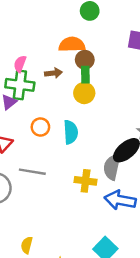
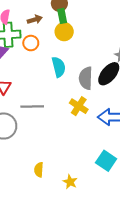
orange circle: (40, 127) -> (31, 43), moved
gray semicircle: (112, 167) -> (86, 78), moved
yellow cross: (86, 181) -> (79, 106), turned 36

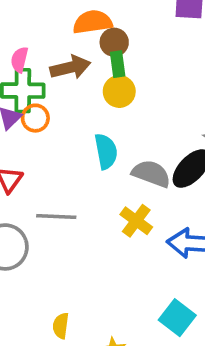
brown arrow: (35, 19) -> (70, 67), size x1.5
orange circle: (31, 43) -> (35, 118), moved
gray semicircle: (86, 78) -> (151, 174), turned 105

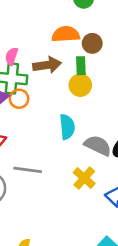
brown circle: (114, 42) -> (92, 43), moved

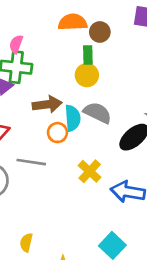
brown arrow: (47, 65) -> (47, 104), moved
orange circle: (19, 99) -> (57, 133), moved
gray semicircle: (98, 145) -> (98, 113), moved

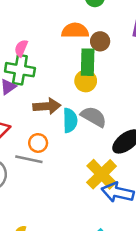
green rectangle: (88, 55) -> (88, 62), size x1.5
orange circle: (57, 133) -> (38, 143), moved
yellow cross: (90, 171) -> (102, 174), moved, size x1.4

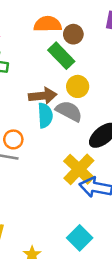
green rectangle: (88, 62) -> (61, 56), turned -44
yellow circle: (86, 81) -> (78, 86), moved
brown arrow: (47, 106) -> (43, 96), moved

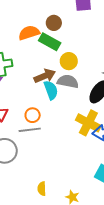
orange semicircle: (48, 24) -> (29, 33), moved

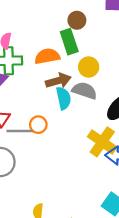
orange semicircle: (29, 33) -> (47, 56), moved
green rectangle: (50, 42) -> (69, 42), turned 35
gray line: (30, 130) -> (20, 131), moved

